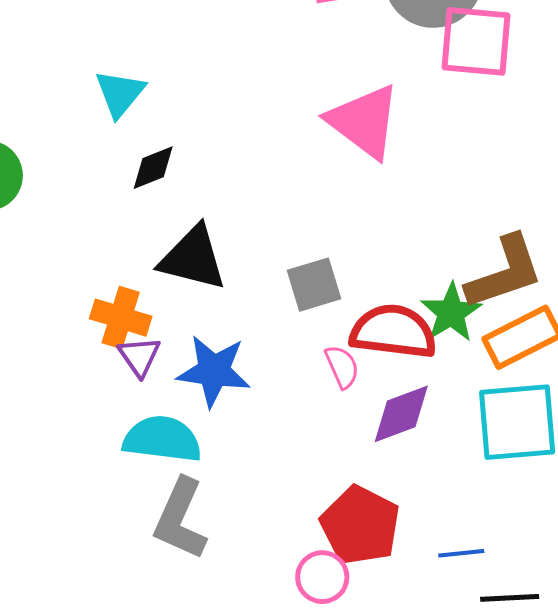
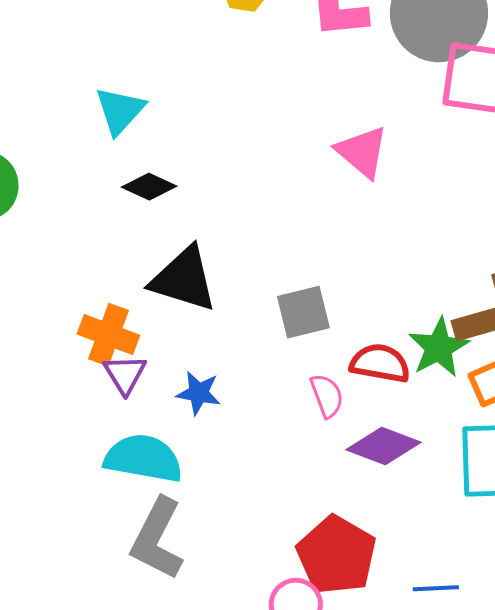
pink triangle: (364, 121) -> (362, 152), size x0.7
black diamond: (153, 168) -> (149, 187), turned 44
red semicircle: (393, 332) -> (380, 363), size x0.7
blue star: (214, 371) -> (199, 393), size x0.6
purple diamond: (401, 414) -> (384, 446), turned 38

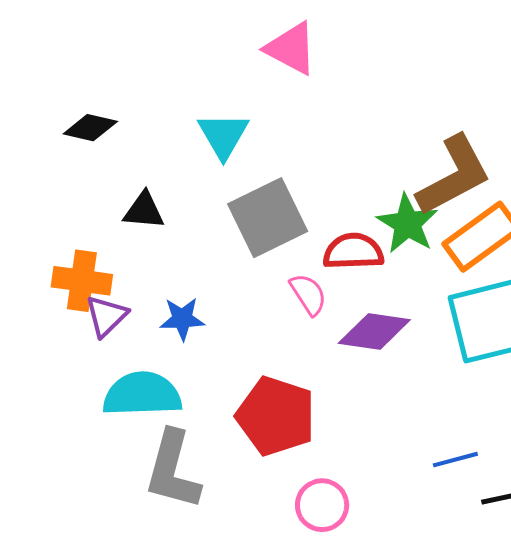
cyan triangle: (120, 111) -> (223, 135), moved
black triangle: (184, 279) -> (144, 211), size x0.6
gray square: (303, 312) -> (268, 218), size x1.4
purple triangle: (125, 374) -> (106, 316), turned 30
red pentagon: (336, 555) -> (276, 416), moved

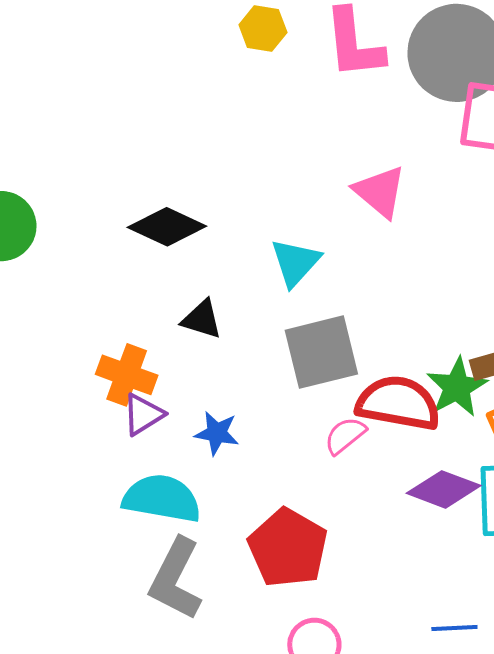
black diamond: (90, 128) -> (167, 227), size x1.4
red semicircle: (353, 251) -> (398, 403), size x1.4
pink semicircle: (308, 294) -> (345, 435), turned -108
purple diamond: (374, 331) -> (444, 489), moved

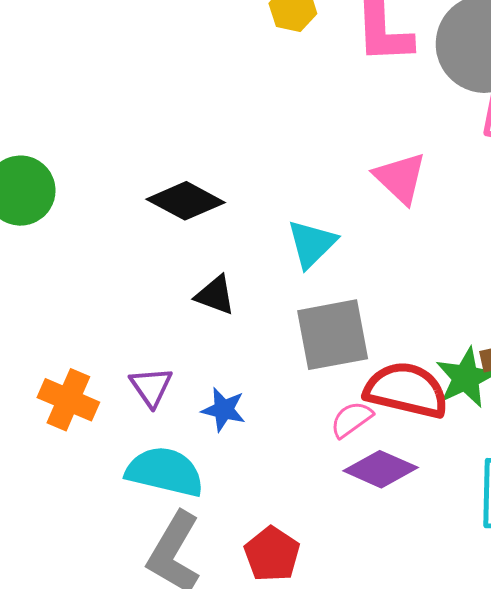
orange cross: (127, 375) -> (68, 400), moved
purple triangle: (143, 414) -> (151, 387), turned -36
purple diamond: (444, 489) -> (381, 469), moved
red pentagon: (288, 548) -> (272, 554), moved, size x0.7

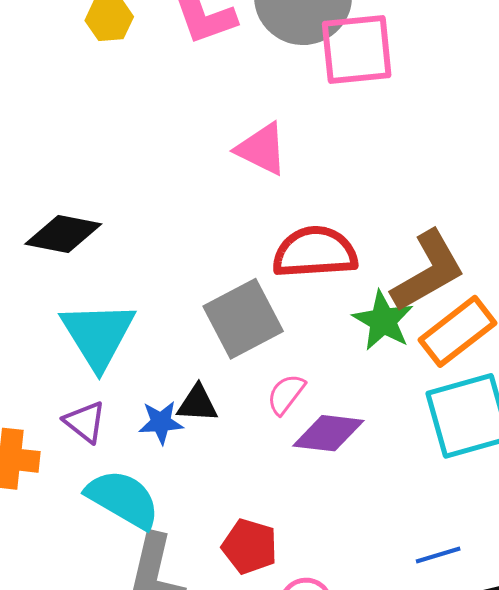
cyan triangle: (312, 244) -> (98, 335), moved, size x1.5
black triangle: (215, 295) -> (197, 404), moved
red semicircle: (406, 390) -> (315, 252), moved
cyan semicircle: (165, 472) -> (123, 499), turned 34

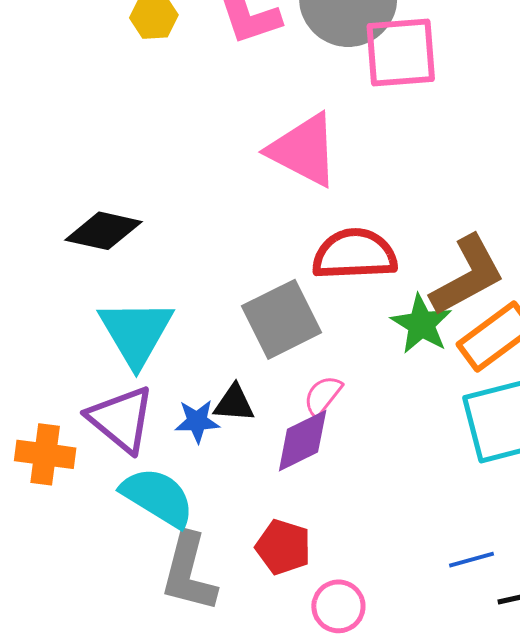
pink triangle: (262, 149) -> (304, 150), size x1.4
purple triangle: (85, 422) -> (121, 419), size x1.6
purple diamond: (328, 433) -> (303, 441), moved, turned -34

